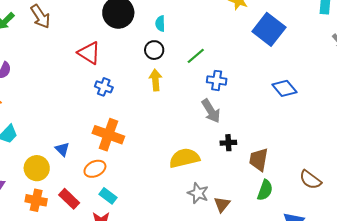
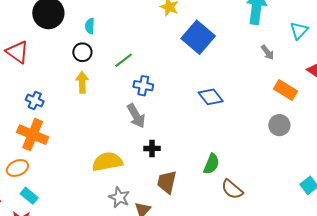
blue cross: (104, 87) -> (35, 101), moved
brown trapezoid: (259, 159) -> (167, 182), moved
green semicircle: (265, 190) -> (211, 164), moved

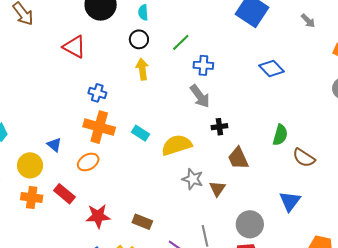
gray arrow: (268, 52) -> (308, 21), moved
brown trapezoid: (167, 182) -> (238, 158), turned -30
cyan rectangle: (29, 196) -> (141, 133), moved

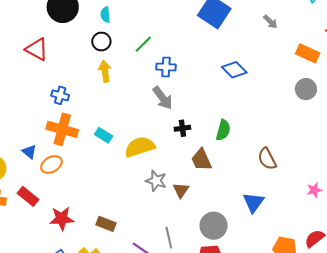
green semicircle: (280, 135) -> (223, 130), moved
blue triangle: (54, 145) -> (29, 152), moved
brown semicircle: (304, 158) -> (267, 159), turned 30

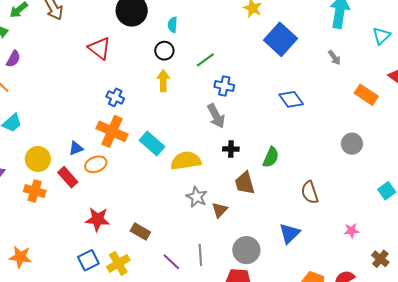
gray circle: (306, 89) -> (352, 144), moved
cyan rectangle: (104, 135) -> (152, 144), size x1.4
blue triangle: (29, 152) -> (76, 148), turned 49
red rectangle: (28, 196) -> (68, 177), moved

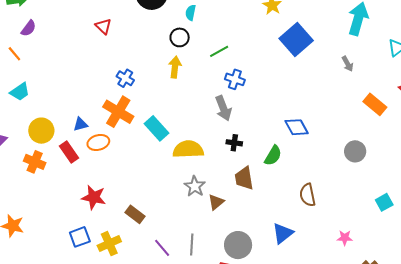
red triangle: (99, 48) -> (103, 26), moved, size x0.7
blue diamond: (291, 99) -> (297, 127), moved

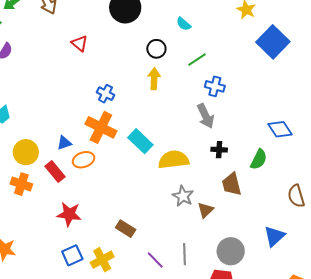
cyan semicircle: (191, 13) -> (184, 24), moved, turned -56
red star: (94, 197) -> (69, 214), moved

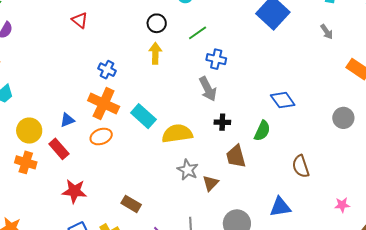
orange ellipse: (84, 160) -> (101, 137), moved
blue triangle: (274, 236) -> (280, 207), turned 35

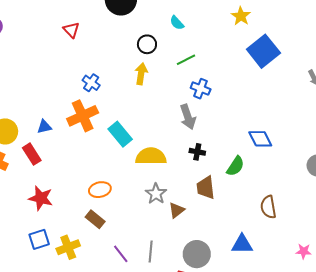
orange cross: (104, 104) -> (83, 116), turned 32
orange ellipse: (101, 137) -> (100, 190), moved

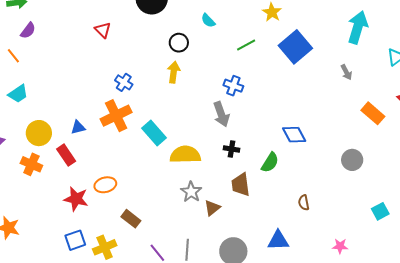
green line: (186, 60) -> (246, 45), moved
orange ellipse: (100, 190) -> (105, 185), moved
brown semicircle: (268, 207) -> (304, 203), size x0.7

